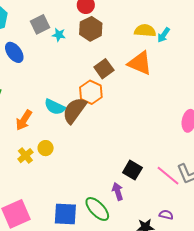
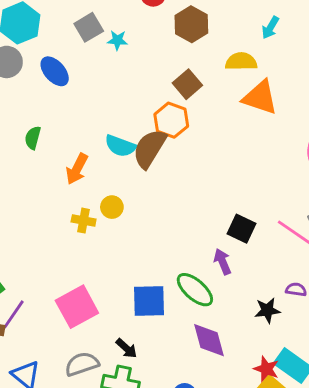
brown hexagon: (91, 29) -> (191, 24), moved
yellow semicircle: (145, 31) -> (241, 62), moved
orange triangle: (140, 63) -> (260, 97), moved
yellow cross: (25, 156) -> (84, 221), turned -35

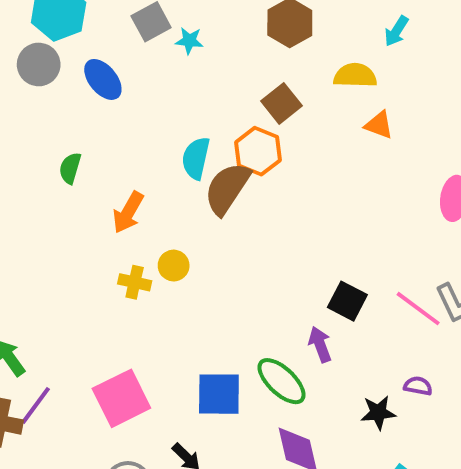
orange triangle: (260, 97) -> (379, 125), size x0.6
cyan semicircle: (120, 146) -> (196, 158), moved, turned 80

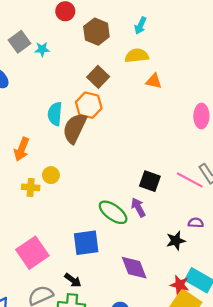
cyan arrow: (396, 31) -> (140, 26), moved
green ellipse: (282, 381) -> (113, 212), moved

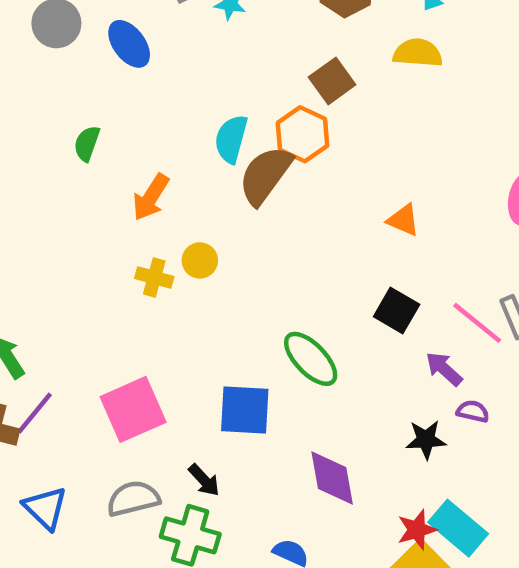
orange triangle: (154, 81) -> (403, 220), moved
purple arrow: (138, 207) -> (444, 369), moved, turned -30
red star: (180, 285) -> (417, 530), turned 30

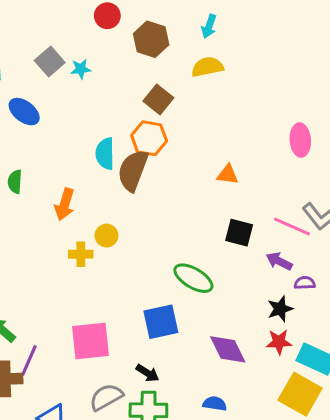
pink square: (133, 409) -> (90, 341), turned 33
red star: (417, 530) -> (279, 342), moved, turned 30

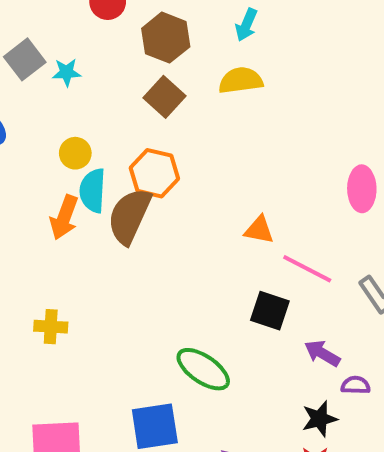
brown square: (158, 99) -> (164, 97), moved
orange arrow: (65, 204) -> (64, 217), moved
pink line: (292, 226) -> (307, 269), moved
yellow circle: (106, 236) -> (75, 153), moved

